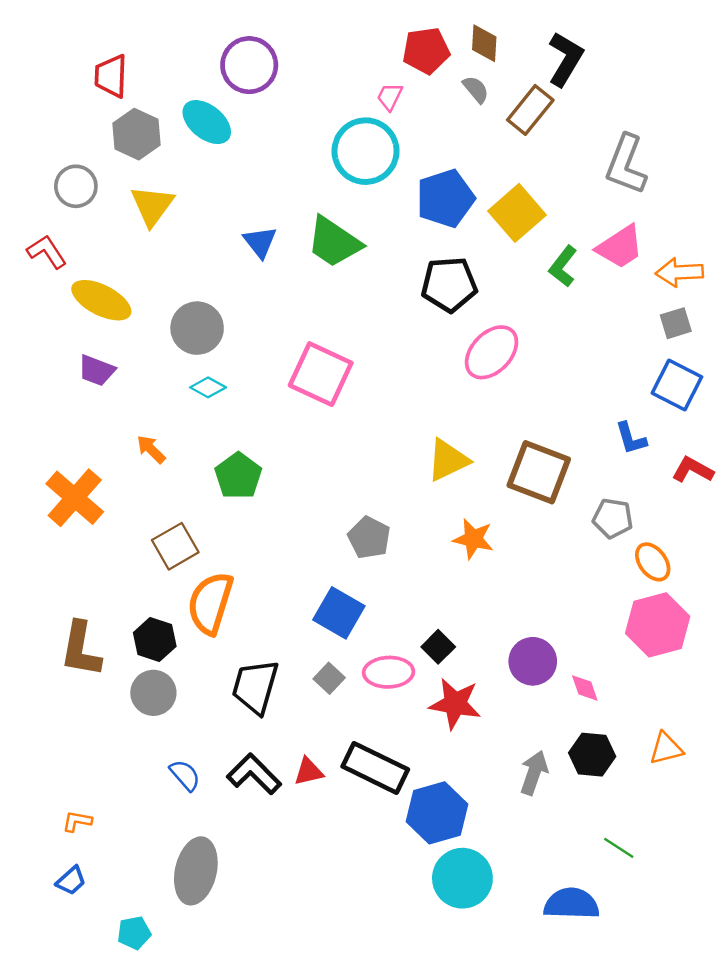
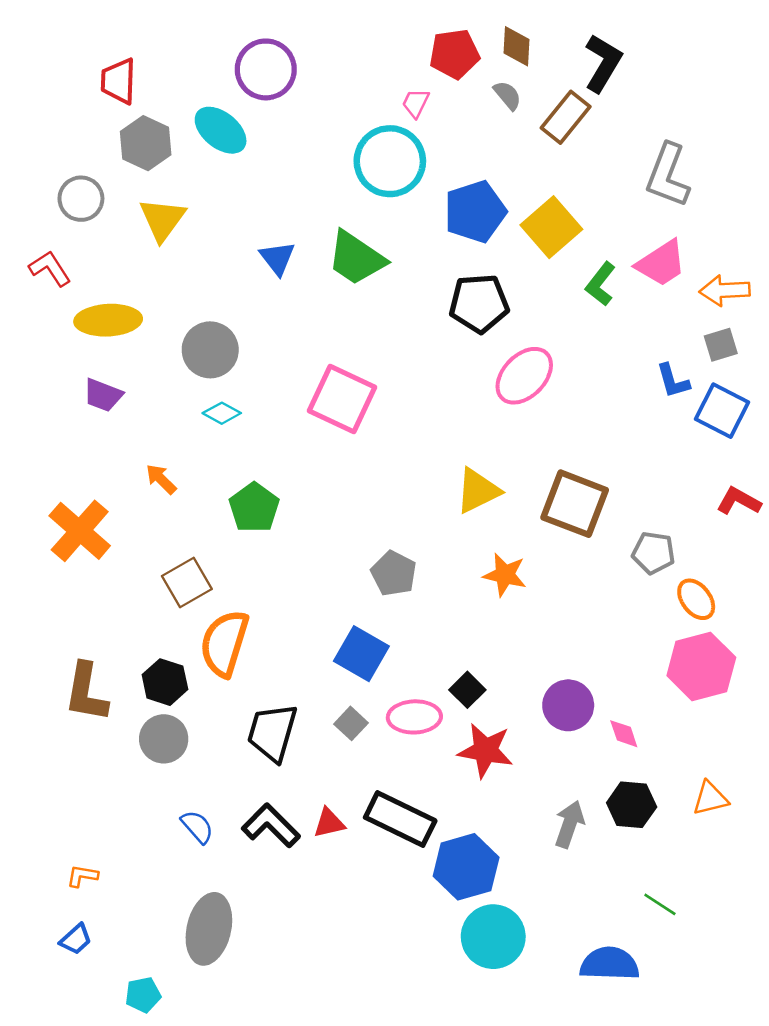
yellow ellipse: (101, 300) -> (108, 320), turned -30
blue L-shape: (631, 438) -> (673, 381), moved

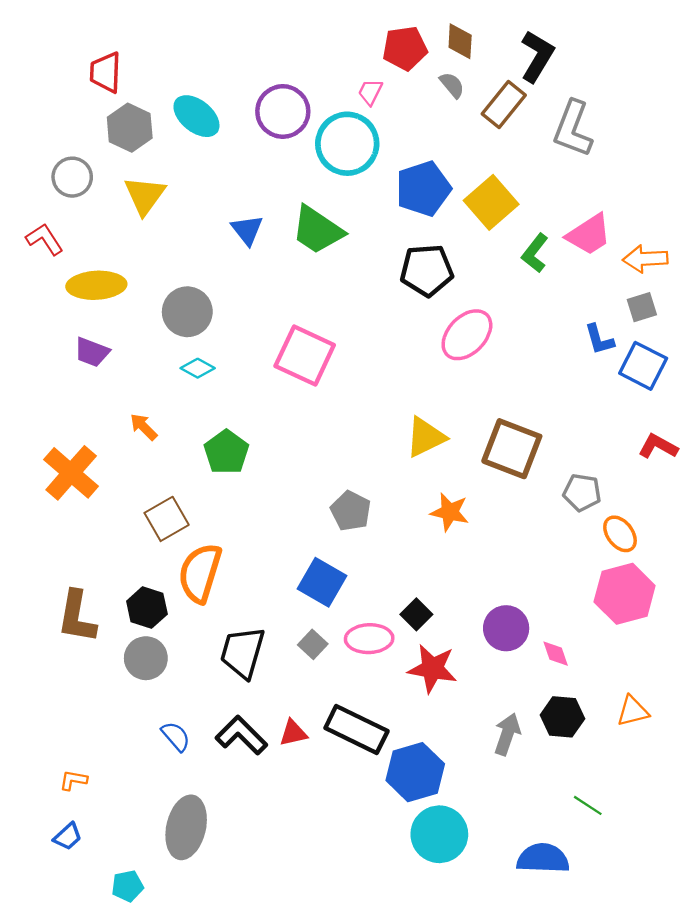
purple circle: (266, 69) -> (283, 111), moved
gray L-shape: (668, 175) -> (573, 129), moved

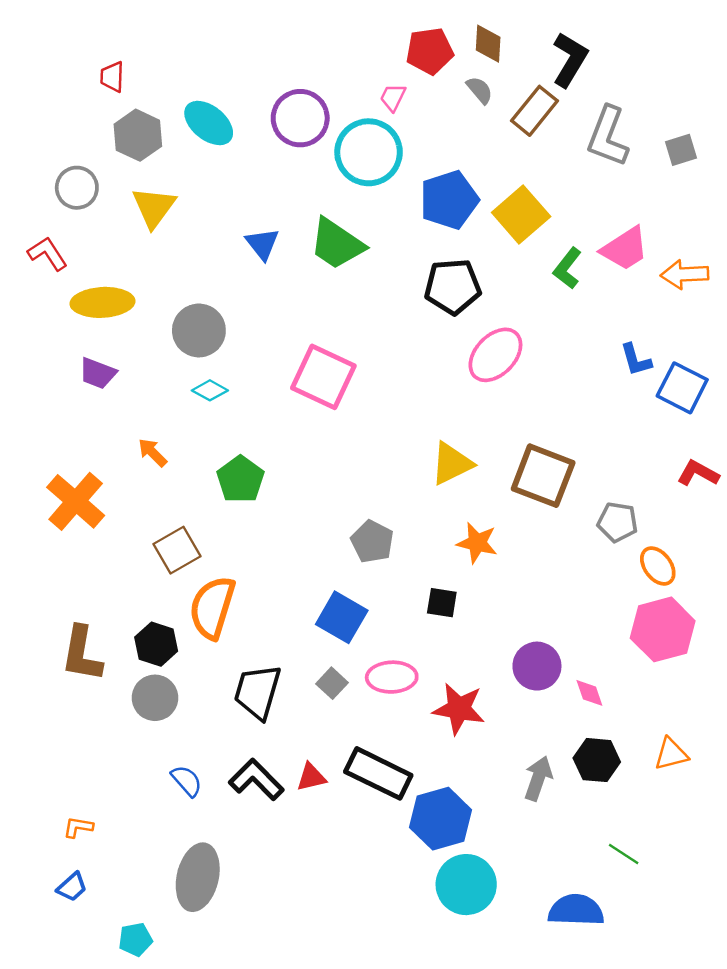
red trapezoid: (106, 72) -> (112, 77), size x0.7
gray square: (642, 307) -> (681, 150), moved
black square: (416, 614) -> (442, 603), moved, turned -36

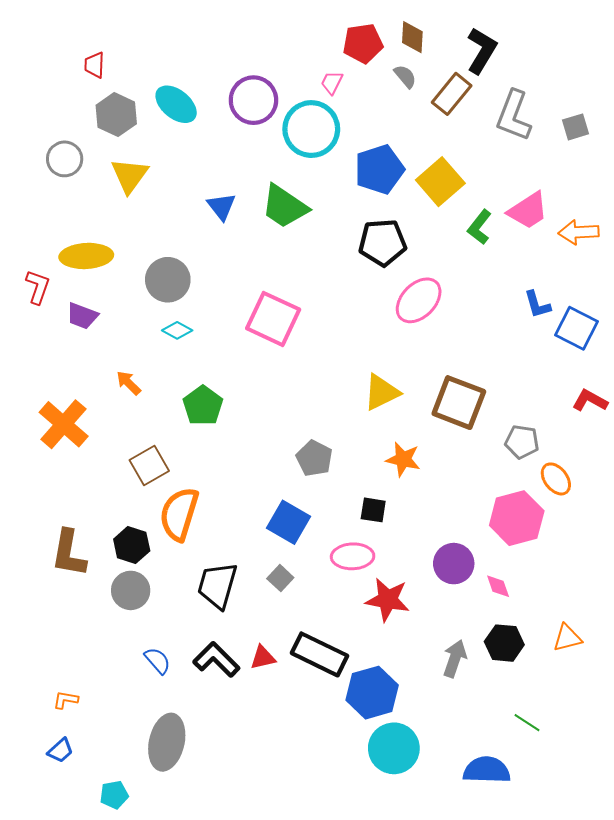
red L-shape: (48, 254) -> (38, 287), moved, turned 52
pink hexagon: (663, 629) -> (517, 518), moved
pink ellipse: (392, 677) -> (353, 556), moved

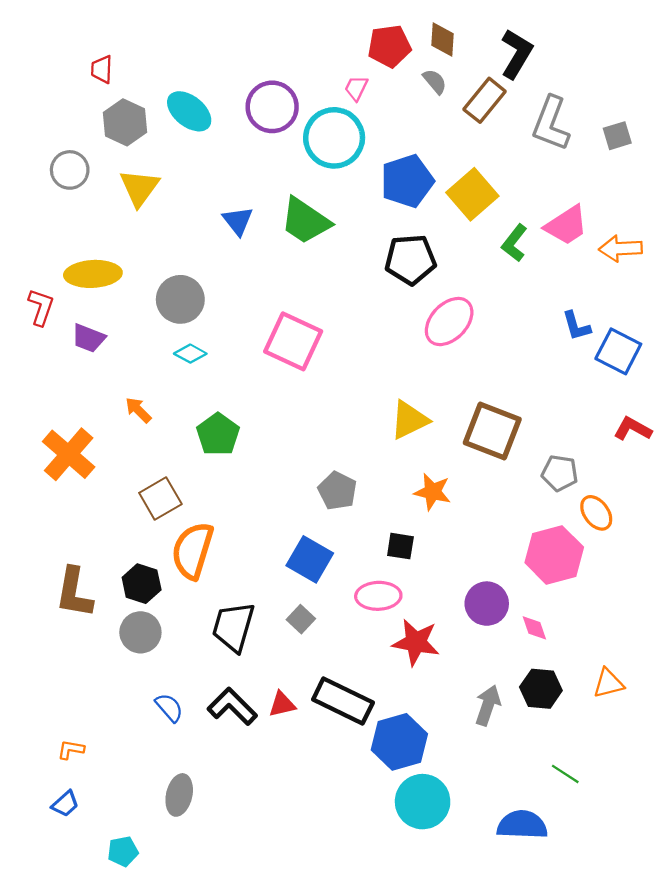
gray ellipse: (167, 742) -> (179, 795), size x0.7

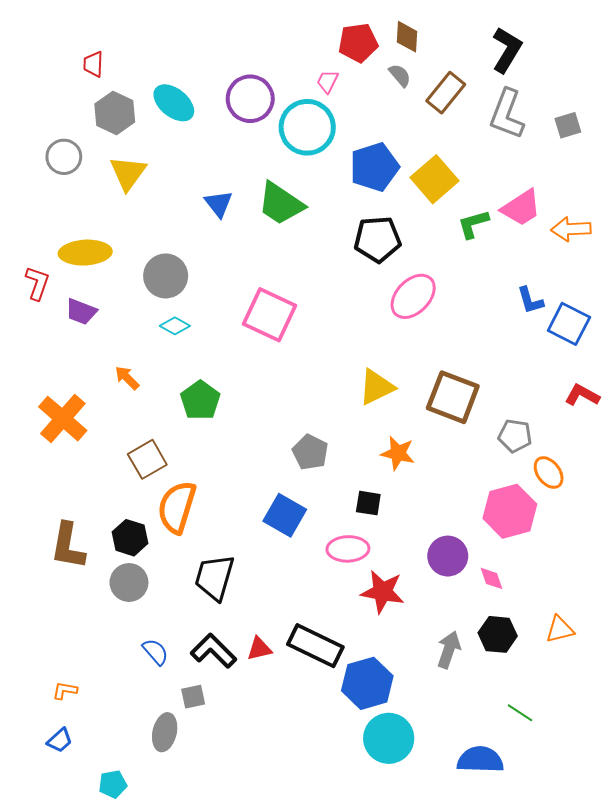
black L-shape: (517, 54) -> (507, 50), moved
green L-shape: (514, 243) -> (473, 224), turned 36
gray square: (301, 619) -> (193, 697), moved, turned 35

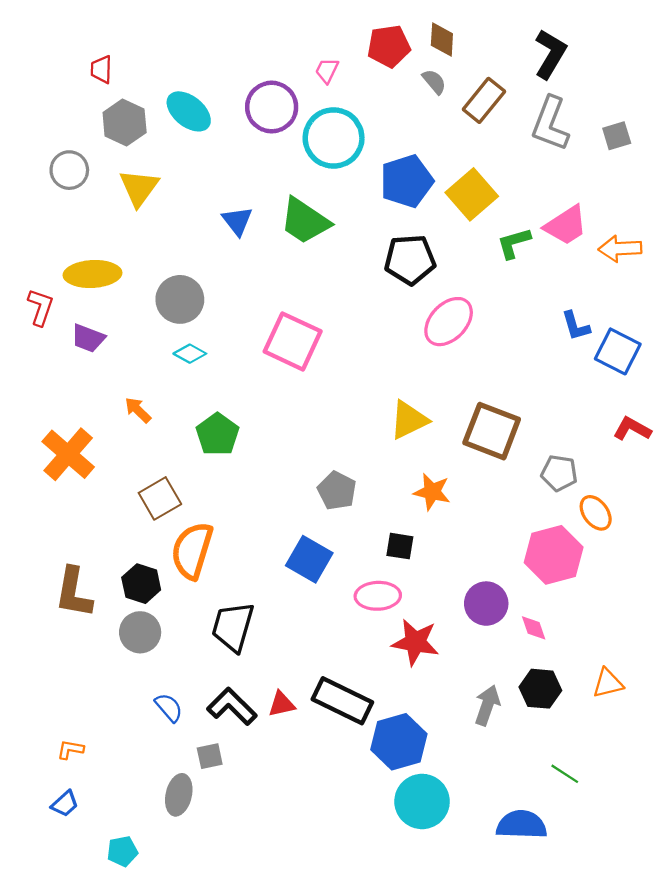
pink trapezoid: (328, 81) -> (327, 71), moved

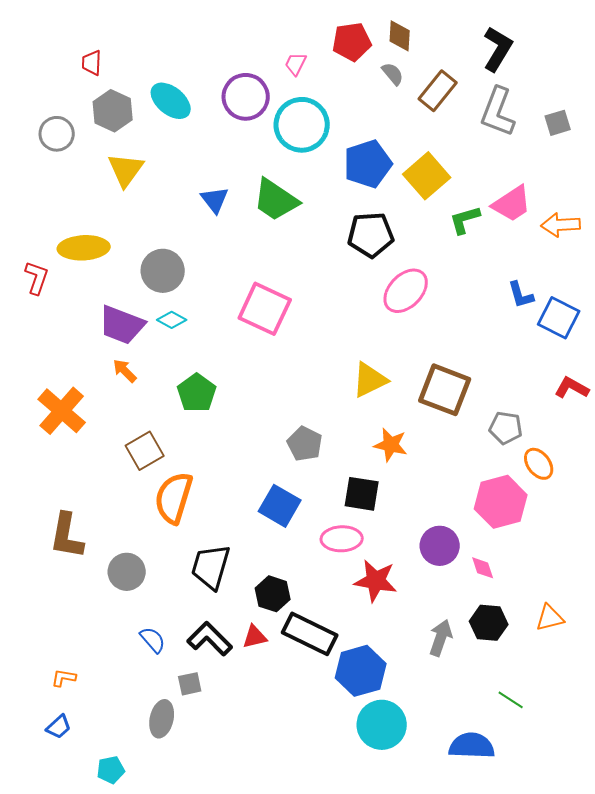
gray circle: (69, 170) -> (57, 134), moved
purple trapezoid: (88, 338) -> (122, 325), moved, size x1.5
black square: (400, 546) -> (362, 494), size x1.4
black hexagon: (141, 584) -> (273, 594), moved

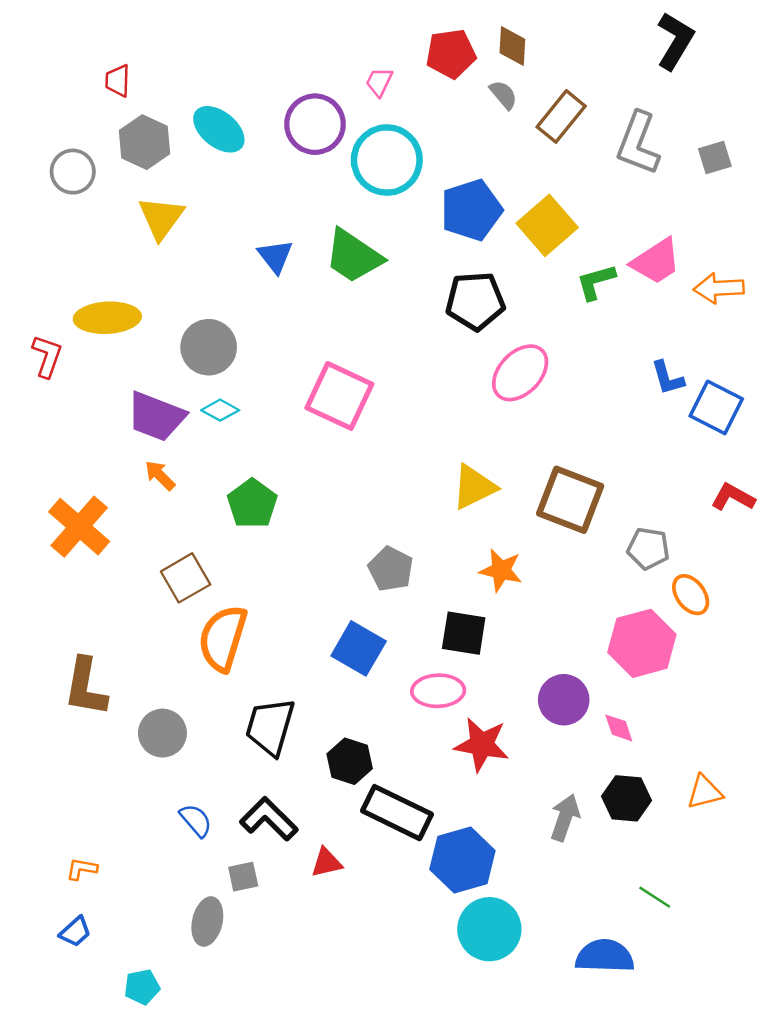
black L-shape: (498, 49) -> (675, 41), moved
red triangle: (255, 637) -> (327, 863), moved

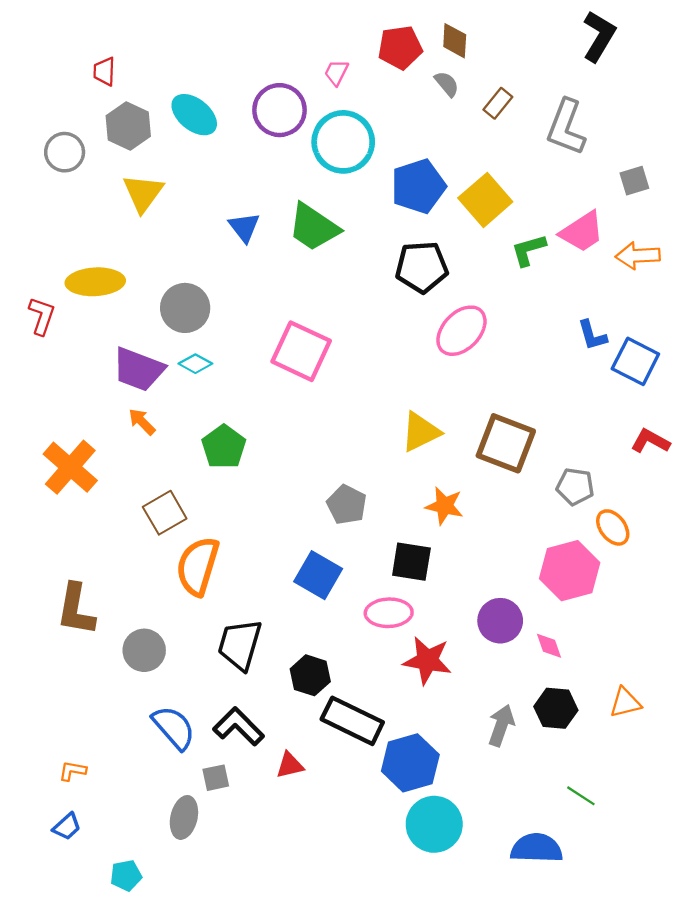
brown rectangle: (561, 116) -> (498, 103), size x0.7
gray square: (715, 157) -> (634, 181), moved
blue semicircle: (196, 820) -> (174, 728), size x1.5

